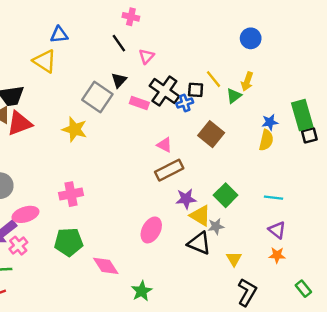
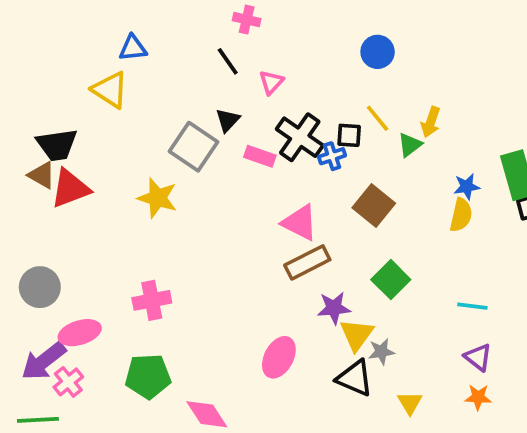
blue circle: (251, 38) -> (378, 52), moved
pink triangle: (164, 145) -> (300, 223), size x1.5
green square: (226, 195) -> (391, 280), moved
yellow triangle: (200, 216) -> (357, 335), turned 35

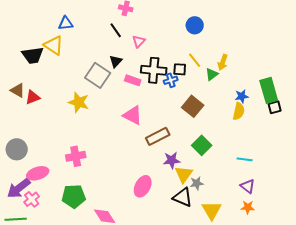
black cross: (300, 137) -> (154, 70), turned -30
black trapezoid: (57, 145) -> (33, 55), moved
red triangle: (70, 188) -> (33, 97), size x0.7
pink triangle: (300, 223) -> (133, 115), moved
yellow triangle: (410, 403) -> (212, 210), size x1.5

